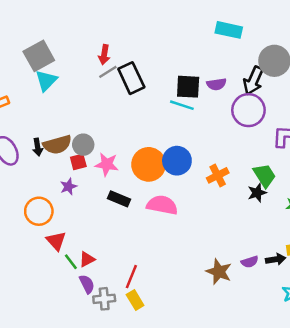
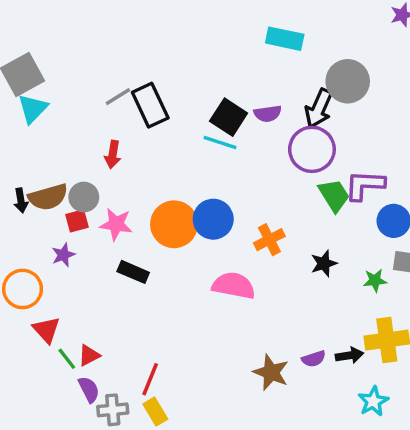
red arrow: (104, 55) -> (113, 154), moved
black square: (188, 87) -> (229, 117), turned 30
green trapezoid: (265, 175) -> (334, 195), moved
pink semicircle: (162, 205) -> (234, 286), moved

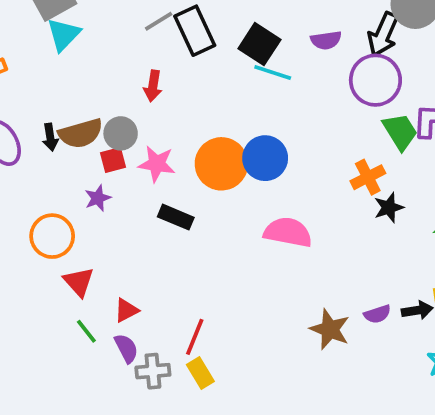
black square: (229, 117) -> (259, 44), moved
orange cross: (269, 240) -> (368, 177), moved
green line: (67, 359) -> (86, 331), moved

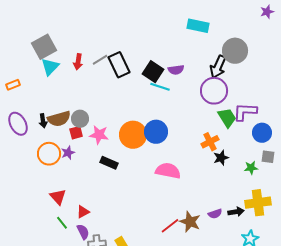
purple semicircle: (326, 40) -> (176, 70), moved
red arrow: (153, 86) -> (78, 62), moved
orange circle: (52, 236) -> (49, 154), moved
red line: (195, 337) -> (170, 226), moved, turned 30

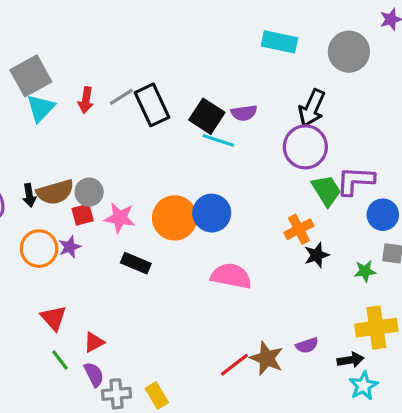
gray circle: (235, 51) -> (349, 52), moved
black arrow: (236, 212) -> (351, 360), moved

